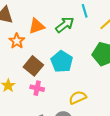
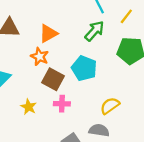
green arrow: (65, 25) -> (94, 31), moved
orange star: (17, 41) -> (40, 57), moved

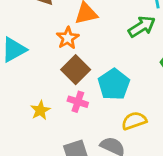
cyan pentagon: (84, 68) -> (114, 84), moved
yellow star: (29, 107) -> (40, 110), moved

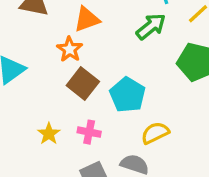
pink cross: (78, 102) -> (89, 132), moved

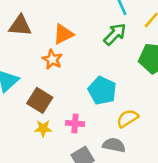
brown square: (83, 84) -> (40, 100), moved
yellow star: (49, 134) -> (43, 128), turned -30

